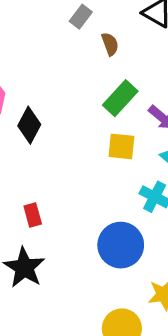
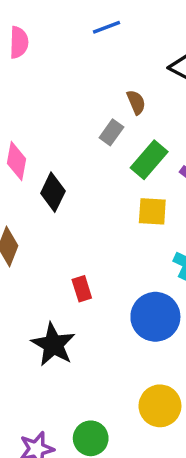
gray rectangle: (81, 17) -> (111, 132), moved
red rectangle: (33, 215) -> (82, 289), moved

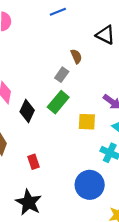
green rectangle: (149, 160) -> (58, 102), moved
red rectangle: (82, 289) -> (33, 162), moved

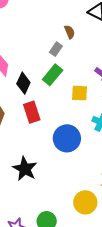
red rectangle: (33, 162) -> (32, 112), moved, size x1.5
blue circle: (90, 185) -> (67, 138), moved

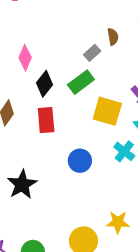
yellow square: (79, 93) -> (107, 111), size x1.4
blue circle: (67, 138) -> (80, 161), size x0.7

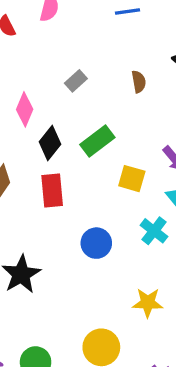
gray rectangle: (92, 53) -> (76, 81), moved
yellow square: (107, 111) -> (132, 179), size x0.7
yellow star: (118, 222) -> (148, 303), moved

